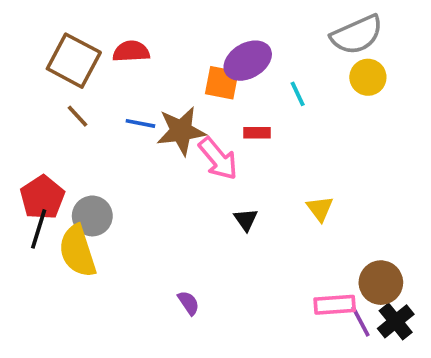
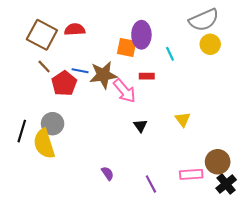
purple ellipse: (248, 61) -> (141, 35), turned -60
red pentagon: (42, 197) -> (64, 83), moved
purple line: (361, 321) -> (151, 184), moved

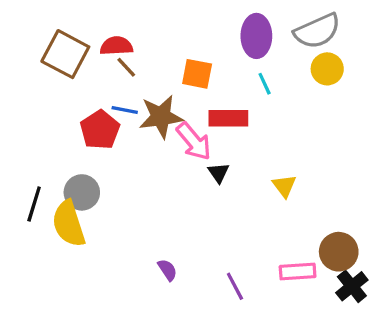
purple ellipse: (141, 35) -> (256, 36), moved
brown line: (44, 67) -> (126, 67), moved
red rectangle: (147, 76) -> (228, 118), size x1.6
black triangle: (140, 126) -> (219, 173), moved

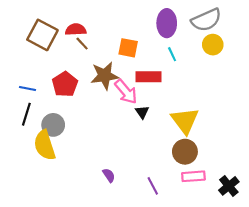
blue line: (125, 110) -> (27, 88), moved
yellow triangle: (284, 186) -> (185, 121), size x1.8
black line: (34, 204) -> (26, 114), moved
brown circle: (339, 252) -> (185, 152), moved

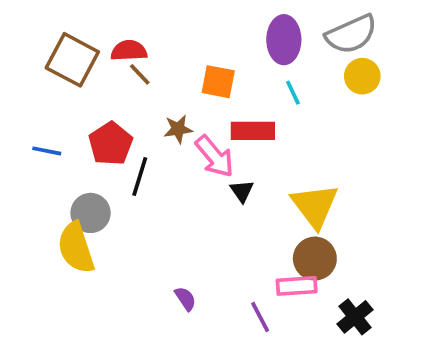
brown star: (105, 76) -> (178, 129), size x0.6
black line: (26, 114) -> (140, 176), moved
pink rectangle: (193, 176) -> (297, 286), moved
black cross: (229, 186) -> (355, 317), moved

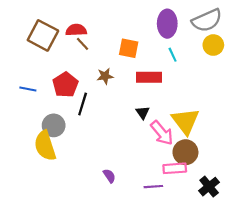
pink arrow: (215, 156) -> (162, 133), moved
purple line: (260, 317) -> (153, 187), turned -66

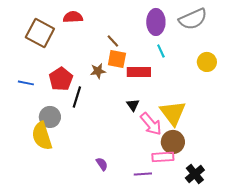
red semicircle: (76, 30) -> (73, 17), moved
brown line: (83, 44) -> (113, 41), moved
yellow circle: (213, 45) -> (207, 62), moved
orange square: (129, 48) -> (117, 59), moved

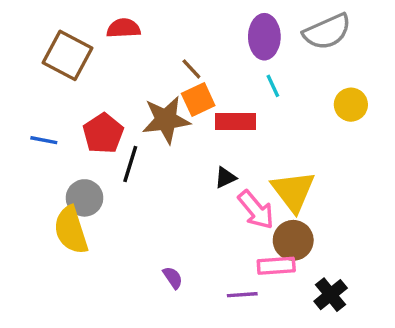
orange square: (117, 59) -> (198, 100), turned -36
brown star: (98, 71) -> (166, 120), size x1.8
black triangle: (133, 105) -> (225, 178), turned 40

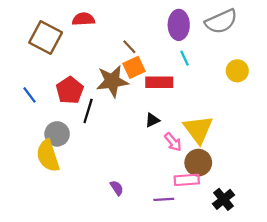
blue line: (44, 140) -> (30, 95), turned 42
pink arrow: (256, 210) -> (173, 142), size x0.7

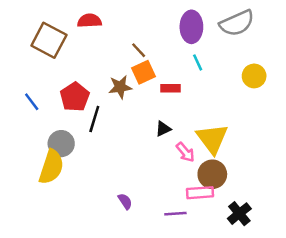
brown star: (112, 81) -> (120, 87), size x0.7
red rectangle: (159, 82) -> (171, 88), size x0.7
yellow semicircle: (48, 156) -> (51, 167), turned -144

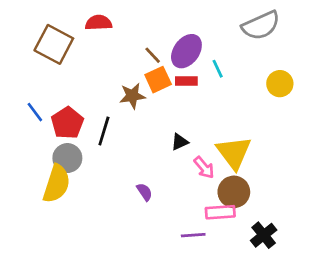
purple ellipse: (191, 27) -> (186, 51), moved, turned 36
red rectangle: (171, 88) -> (186, 81), moved
red pentagon: (75, 97) -> (67, 123), moved
purple semicircle: (125, 201) -> (145, 192), moved

